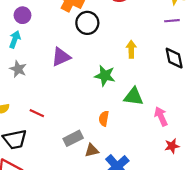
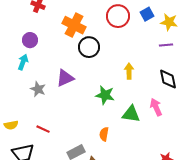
gray star: (18, 69) -> (38, 89), moved
pink arrow: (161, 116) -> (156, 107), moved

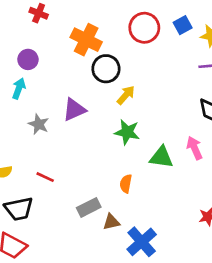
yellow arrow: (129, 71) -> (126, 95), moved, turned 42

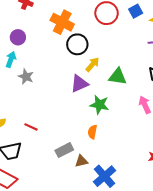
purple triangle: (74, 110) -> (79, 84), moved
gray star: (39, 124) -> (26, 77), moved
green star: (127, 132) -> (99, 105), moved
green triangle: (161, 157) -> (118, 77), moved

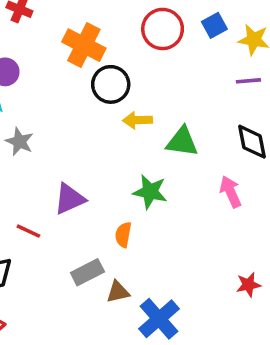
yellow arrow: (92, 64) -> (138, 120), turned -133
purple triangle: (79, 84) -> (70, 199), moved
orange semicircle: (92, 132) -> (123, 235), moved

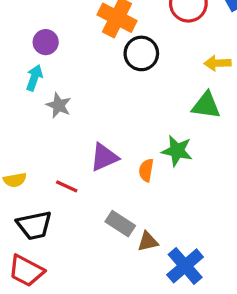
yellow arrow: (138, 120) -> (218, 63), moved
orange semicircle: (123, 235) -> (146, 170), moved
gray rectangle: (87, 272) -> (120, 224), turned 60

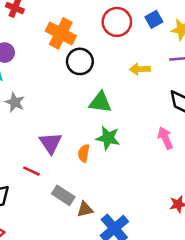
green triangle: (206, 105) -> (100, 102), moved
purple triangle: (104, 157) -> (51, 143), turned -40
red line: (67, 186) -> (31, 171), moved

